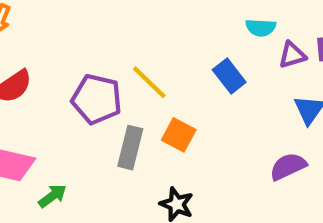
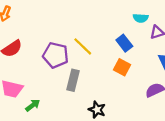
orange square: (179, 135) -> (122, 67), moved

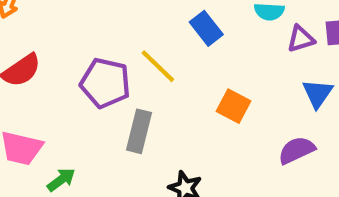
blue rectangle: (124, 43) -> (206, 28), moved

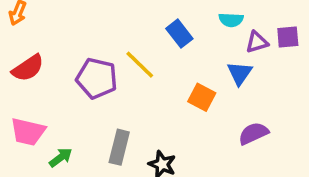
blue triangle: (318, 93) -> (240, 73), moved
gray rectangle: (139, 131) -> (119, 147), moved

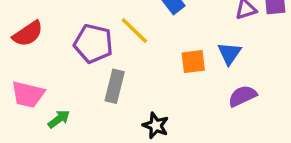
blue triangle: (240, 73) -> (229, 53), moved
orange square: (202, 97) -> (193, 62), turned -35
gray rectangle: (119, 147) -> (115, 86), moved

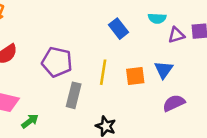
yellow line: (134, 30) -> (103, 72), moved, turned 55

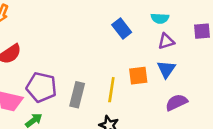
purple triangle: (176, 35) -> (166, 41), moved
purple pentagon: (57, 62) -> (41, 87), moved
yellow line: (103, 72) -> (111, 90), moved

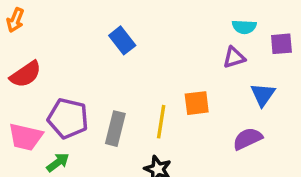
cyan semicircle: (160, 18) -> (244, 27), moved
blue rectangle: (122, 29) -> (122, 40), moved
blue triangle: (166, 69) -> (263, 95), moved

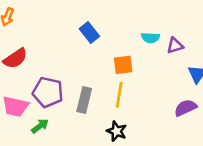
cyan semicircle: (244, 27) -> (150, 38), moved
orange square: (197, 103) -> (123, 65), moved

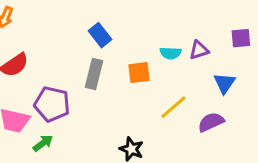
cyan semicircle: (150, 38) -> (170, 53), moved
yellow line: (119, 95) -> (173, 107), moved, turned 40
gray rectangle: (84, 100) -> (94, 74), moved

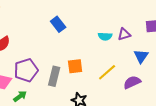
orange square: (139, 73) -> (75, 66), moved
gray rectangle: (94, 74) -> (54, 76), moved
purple pentagon: (52, 104) -> (26, 70), turned -30

